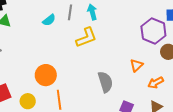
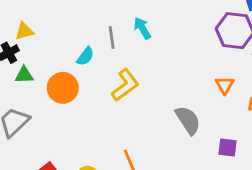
yellow L-shape: (86, 37) -> (125, 85), moved
orange circle: (46, 75) -> (63, 88), moved

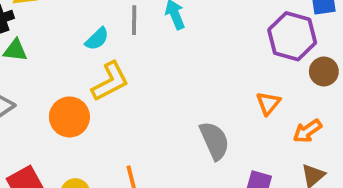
yellow L-shape: (125, 85) -> (110, 82), moved
orange circle: (63, 88) -> (69, 117), moved

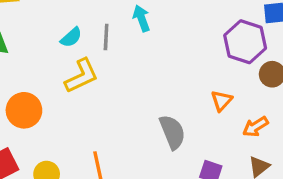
gray line: (134, 20) -> (106, 37), moved
orange circle: (69, 117) -> (24, 110), moved

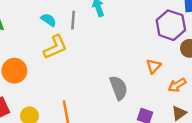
cyan semicircle: (71, 37) -> (49, 20), turned -105

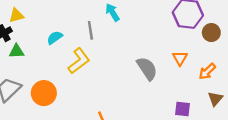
cyan semicircle: (49, 20) -> (55, 38), moved, turned -56
gray semicircle: (119, 88) -> (147, 68), moved

